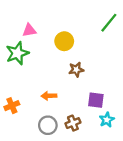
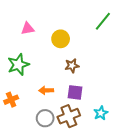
green star: (17, 53) -> (18, 65), moved
purple square: (96, 100) -> (75, 92), moved
brown cross: (73, 123) -> (69, 116), size x1.5

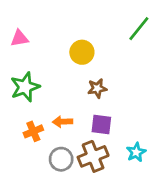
pink triangle: (28, 29) -> (19, 38), moved
orange cross: (11, 100) -> (33, 131), moved

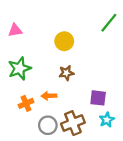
brown star: (97, 88) -> (66, 73), moved
purple square: (101, 124) -> (98, 98), moved

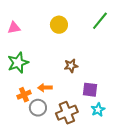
yellow circle: (64, 41) -> (59, 25), moved
brown star: (66, 73) -> (71, 66), moved
gray circle: (48, 125) -> (38, 108), moved

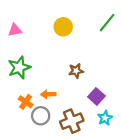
purple square: (90, 90) -> (96, 96), turned 35
orange cross: (24, 95) -> (26, 102), turned -32

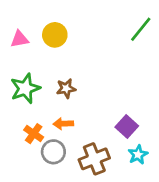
yellow circle: (63, 27) -> (55, 35), moved
brown star: (76, 71) -> (66, 88), moved

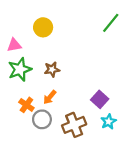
pink triangle: (20, 39) -> (14, 45), moved
orange arrow: (63, 124) -> (50, 97), turned -48

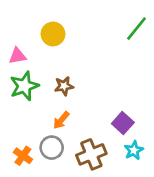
orange cross: (26, 105) -> (23, 156), moved

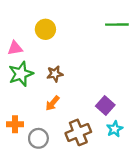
green line: (137, 29) -> (117, 25), turned 50
gray circle: (52, 148) -> (38, 138), moved
orange cross: (23, 156) -> (15, 124), moved, turned -35

